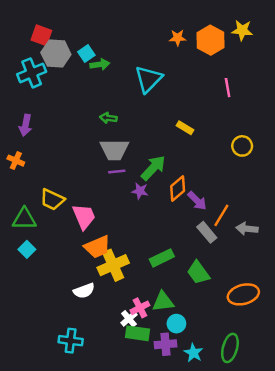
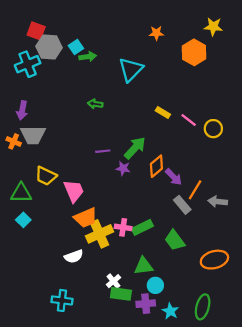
orange hexagon: (210, 40) -> (194, 52), moved
pink line: (228, 88) -> (189, 120), moved, turned -42
gray trapezoid: (114, 150) -> (33, 135), moved
pink cross: (140, 308) -> (123, 227), moved, turned 35

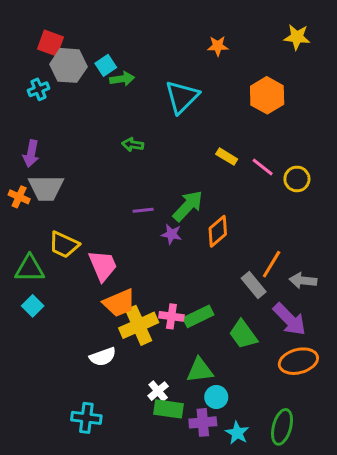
orange hexagon: (194, 52) -> (267, 95), moved
cyan cross: (28, 64) -> (39, 89), size x0.6
purple arrow: (174, 177) -> (289, 319), moved, size x1.4

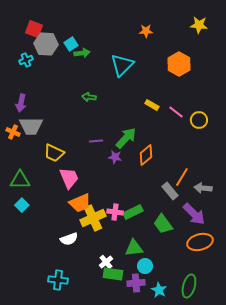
yellow trapezoid: (64, 245) -> (54, 153), moved

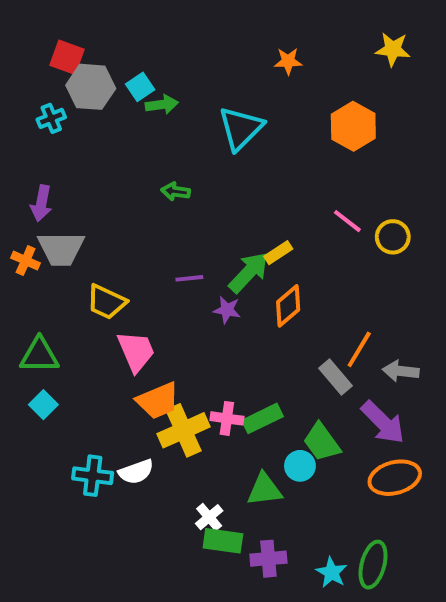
yellow rectangle: (152, 105) -> (278, 253), moved, turned -64
cyan circle: (145, 266) -> (300, 466), moved
cyan cross: (58, 280) -> (93, 476), moved
cyan star: (159, 290) -> (332, 572), moved

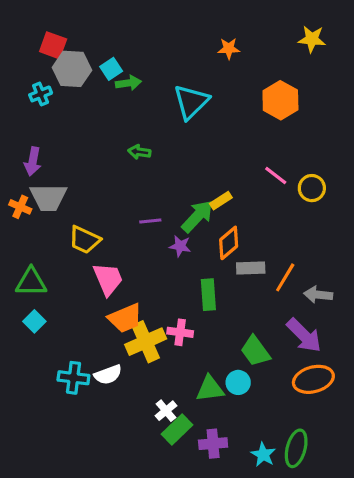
gray rectangle: (336, 377) -> (251, 268), moved, turned -52
green rectangle: (262, 418) -> (208, 295), moved, turned -68
cyan circle: (300, 466) -> (238, 382), moved
green rectangle: (223, 541) -> (177, 430), turned -52

